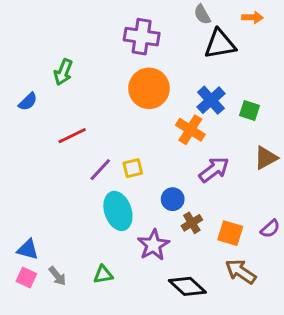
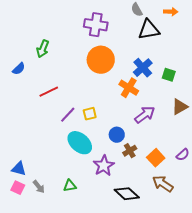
cyan ellipse: (118, 211) -> (80, 143), turned -30
orange square: (230, 233) -> (156, 158), turned 30

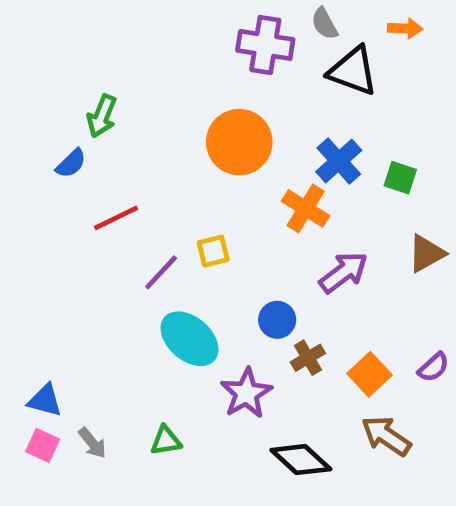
purple cross: (96, 25) -> (265, 45), moved
black triangle: (149, 30) -> (353, 71), turned 30
blue semicircle: (19, 69) -> (71, 163), moved
yellow square: (90, 114) -> (213, 251), moved

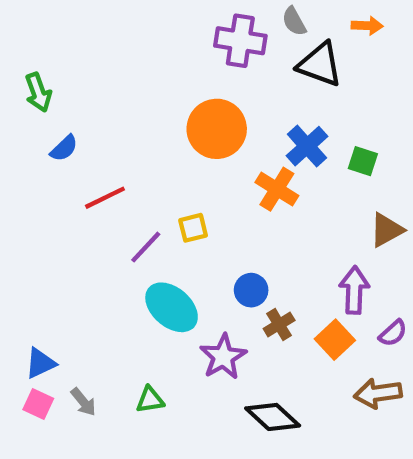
green arrow: (102, 116) -> (38, 92), moved, turned -42
purple arrow: (343, 272) -> (354, 290), moved, turned -51
blue triangle: (45, 400) -> (40, 363), turned -40
brown arrow: (386, 436) -> (378, 393), moved, turned -42

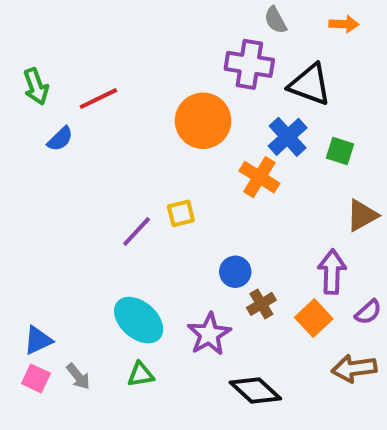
purple cross: (240, 41) -> (249, 64), moved
black triangle: (320, 64) -> (310, 85), moved
red line: (105, 198) -> (98, 99), moved
cyan ellipse: (172, 307) -> (139, 320), moved

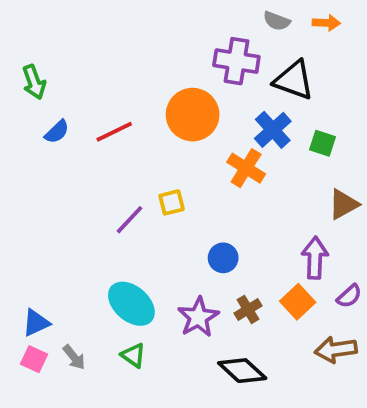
gray semicircle: (276, 20) -> (277, 21), moved, turned -40
red line: (98, 99) -> (114, 132), moved
brown cross: (261, 304) -> (248, 309), moved
green triangle: (141, 374) -> (133, 355), turned 44

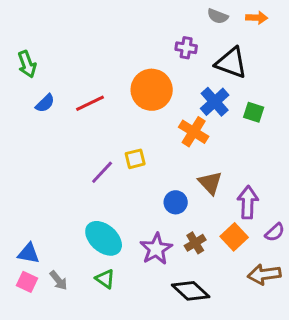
purple cross: (236, 61) -> (186, 48), size x0.6
brown triangle: (343, 204) -> (210, 183), moved, turned -44
blue triangle: (36, 323) -> (29, 253), turned 35

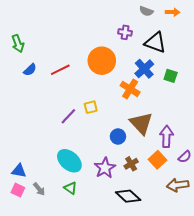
brown triangle: (210, 183) -> (141, 123), size x1.4

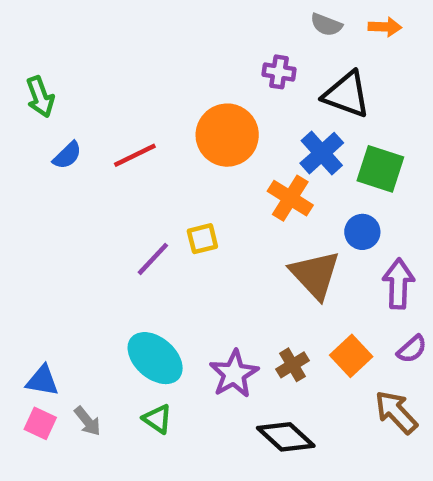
green square: (171, 76) -> (380, 169), size x1.5
blue circle: (118, 137) -> (362, 232), moved
purple arrow: (167, 137) -> (398, 284), moved
brown arrow: (178, 185) -> (396, 412), turned 55

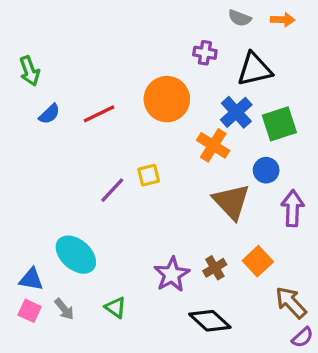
black triangle: (347, 95) -> (255, 69), turned -33
green square: (380, 169) -> (279, 124), turned -36
purple semicircle: (412, 349) -> (302, 337), moved
cyan ellipse: (155, 358) -> (76, 255), moved

